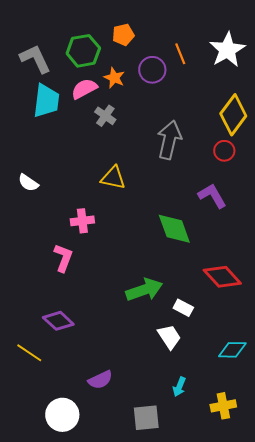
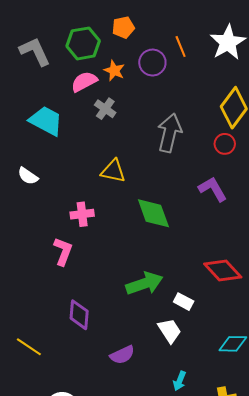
cyan trapezoid: (46, 101) -> (46, 121), moved, turned -69
green diamond: (174, 229) -> (153, 213), moved
purple diamond: (58, 321) -> (79, 315), moved, turned 52
purple semicircle: (100, 380) -> (122, 355), moved

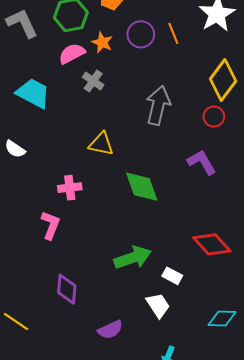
orange line: (181, 46) -> (173, 33), moved

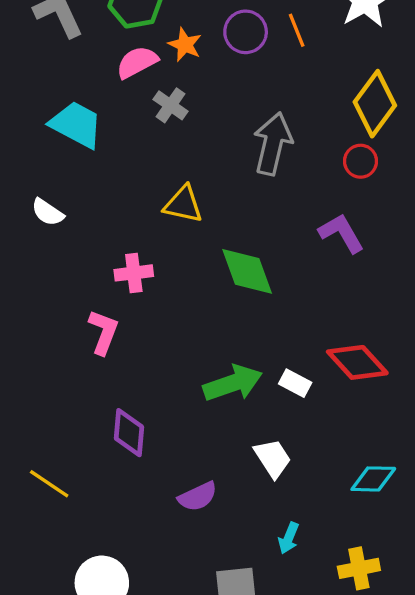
white rectangle: (172, 276) -> (295, 383), moved

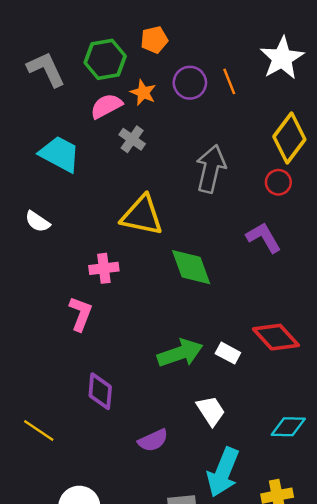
yellow triangle: (183, 204) -> (142, 215), size x1.4
cyan arrow: (289, 538) -> (223, 472), size x2.0

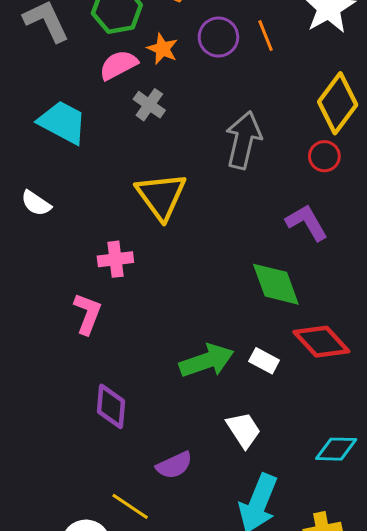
yellow triangle: (142, 215) -> (161, 196), turned 42
green diamond: (191, 267) -> (276, 284), moved
yellow line: (39, 430) -> (130, 506), moved

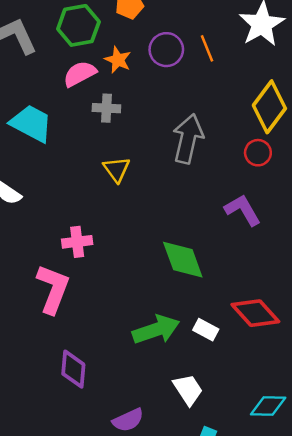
gray cross: (149, 105) -> (106, 108), turned -32
yellow triangle: (161, 196) -> (117, 169), moved, size x0.6
green diamond: (276, 284) -> (183, 260), moved
pink L-shape: (87, 314) -> (53, 289), size x1.4

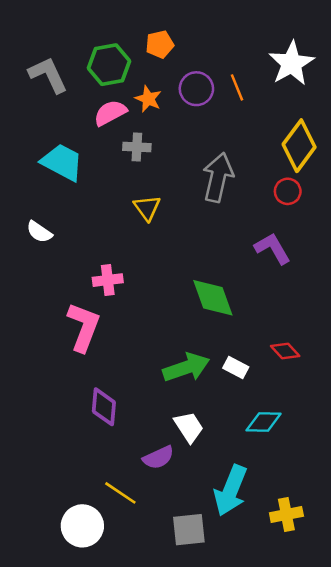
red diamond: (255, 313) -> (285, 351), size x0.6
white trapezoid: (188, 389) -> (189, 427), moved
cyan diamond: (268, 406) -> (264, 422), moved

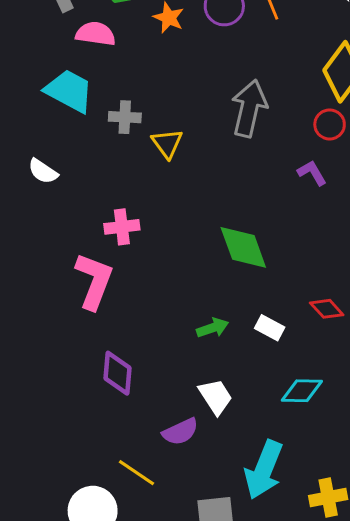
pink semicircle: (110, 113) -> (96, 34), moved, turned 36
gray cross: (137, 147) -> (125, 117), moved
purple L-shape: (272, 248) -> (312, 173), moved, size x0.7
green arrow: (186, 367) -> (213, 328), size x0.6

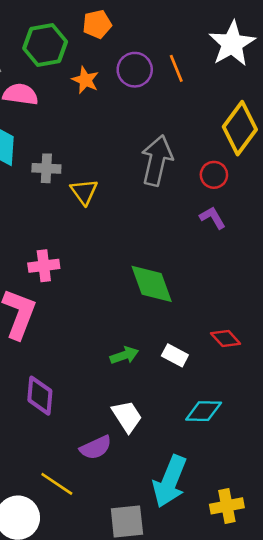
red circle: (330, 124) -> (214, 175), moved

